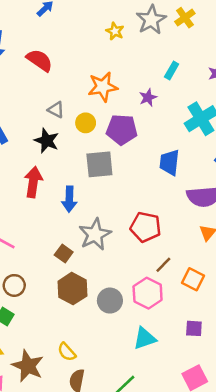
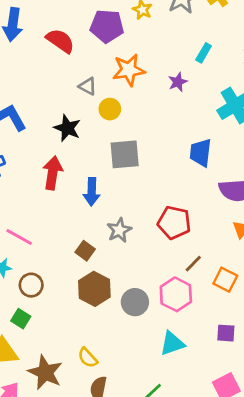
gray triangle: (56, 110) -> (88, 86), moved
purple pentagon: (122, 130) -> (107, 26), moved
gray star: (95, 234) -> (119, 230), size x0.7

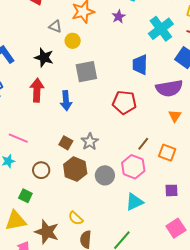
red pentagon: (174, 223) -> (124, 102), moved
gray star: (119, 230) -> (90, 142), moved
brown circle: (31, 285) -> (41, 170), moved

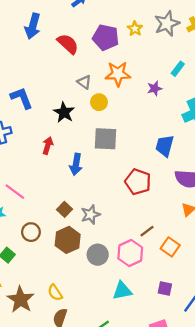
red arrow: (37, 90) -> (48, 145), size x0.7

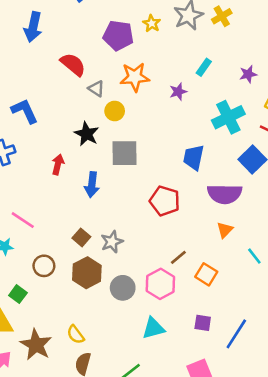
red semicircle: (68, 44) -> (73, 64), moved
black star: (64, 112) -> (87, 134), moved

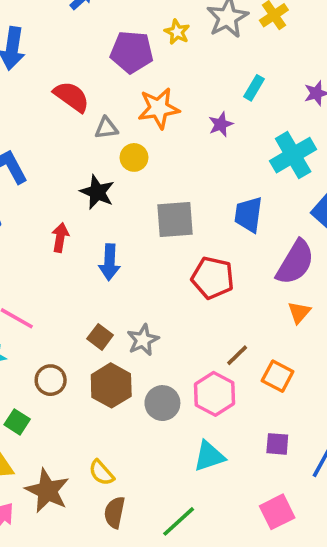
gray triangle: (96, 89) -> (106, 128), turned -36
gray square: (125, 153) -> (175, 219), moved
purple semicircle: (225, 194) -> (295, 262), turned -56

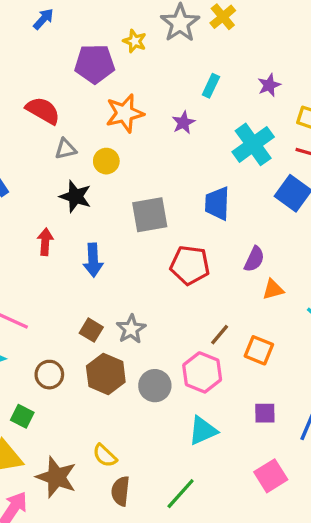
gray triangle: (106, 128) -> (66, 149), moved
purple semicircle: (295, 262) -> (254, 259), moved, size x0.6
orange triangle: (299, 312) -> (273, 289), turned 40

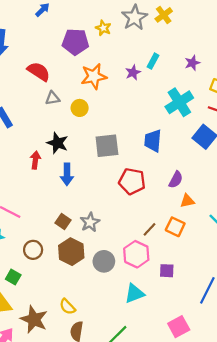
purple star: (183, 123) -> (133, 73), moved
black star: (75, 196) -> (58, 143), moved
orange square: (259, 350) -> (175, 227), moved
purple square: (265, 413) -> (167, 271), moved

